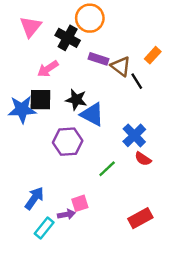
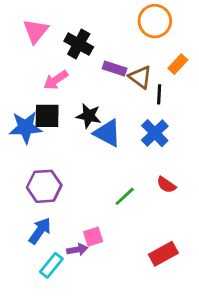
orange circle: (90, 18) -> (155, 21), moved
black line: (137, 81) -> (159, 94), turned 35
blue cross: (134, 135) -> (155, 133), moved
purple hexagon: (68, 142) -> (44, 186), moved

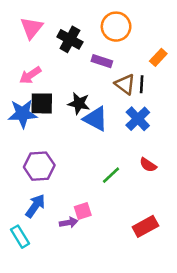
orange circle: (155, 21) -> (116, 27), moved
brown triangle: (140, 77) -> (125, 84), moved
pink arrow: (56, 80) -> (30, 75), moved
cyan rectangle: (51, 265) -> (20, 237), moved, turned -70

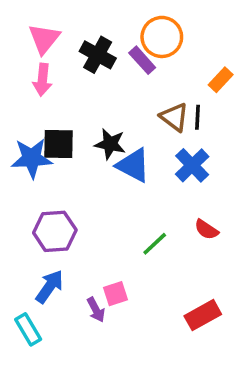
purple rectangle: (102, 61) -> (142, 60), moved, turned 30
pink arrow: (30, 75) -> (42, 80), moved, turned -50
purple arrow: (69, 223) -> (96, 310), turned 72

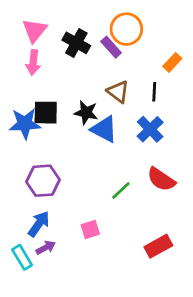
brown triangle: (174, 117) -> (118, 92), moved
red semicircle: (206, 230) -> (161, 179), size x1.5
purple arrow: (96, 310) -> (46, 248), moved, turned -90

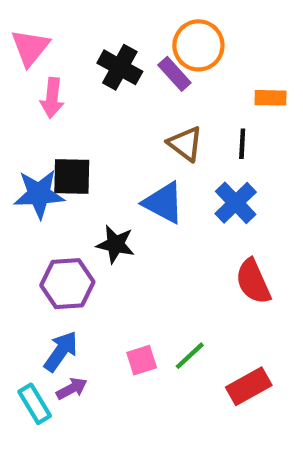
pink triangle: (35, 30) -> (30, 48), moved
orange rectangle: (172, 62) -> (271, 98), turned 48
black star: (86, 113) -> (115, 244), moved
red semicircle: (161, 179) -> (253, 281), turned 32
green line: (121, 190) -> (190, 356), moved

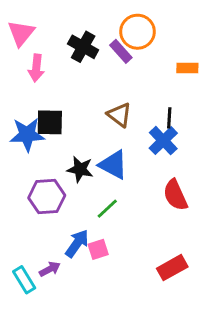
brown triangle: (185, 144) -> (119, 115), moved
black line: (242, 144) -> (169, 118), moved
blue triangle: (164, 203) -> (113, 165), moved
blue arrow: (61, 351) -> (77, 243), moved
green line: (190, 356) -> (107, 209), moved

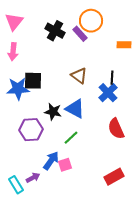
pink arrow: (36, 68) -> (13, 52), moved

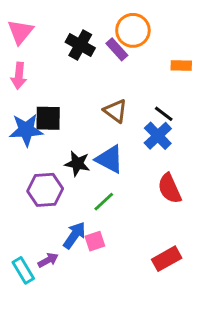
black line: (112, 78) -> (164, 114), turned -56

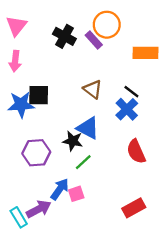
orange rectangle: (181, 65) -> (146, 53), size x1.5
black star: (77, 164) -> (73, 141), moved
purple arrow: (48, 260) -> (39, 209), size x1.5

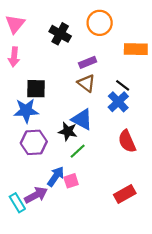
purple rectangle: (94, 40) -> (88, 62), moved, turned -70
blue star: (21, 105) -> (26, 111), moved

